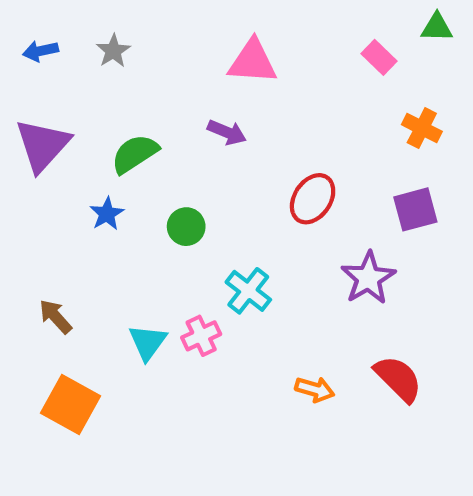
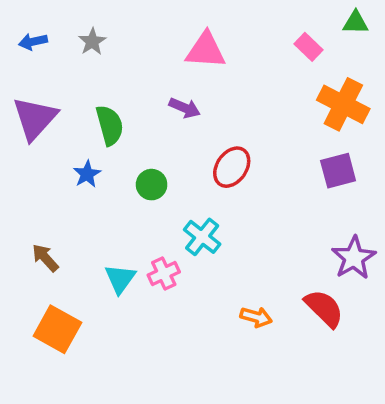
orange cross: (422, 128) -> (343, 104), size x1.6
green semicircle: (135, 154) -> (110, 125), turned 108
red ellipse: (313, 199) -> (232, 167), moved
purple star: (368, 278) -> (354, 258), moved

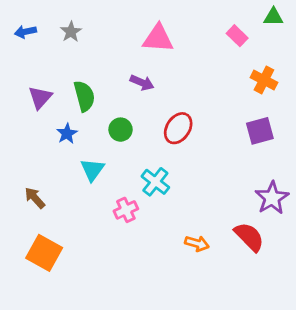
orange cross: (343, 104) -> (264, 80), size x0.7
purple triangle: (35, 118) -> (40, 97), moved, size x0.7
green circle: (152, 185) -> (121, 130), moved
cyan triangle: (120, 279) -> (92, 170), moved

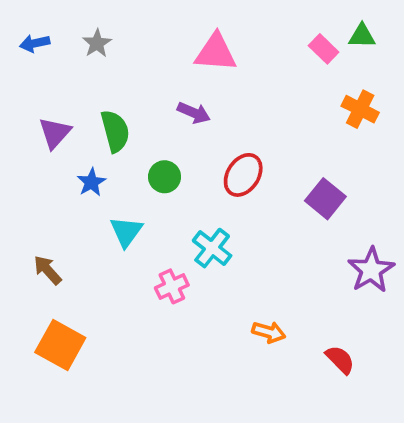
green triangle: (273, 17) -> (362, 36), moved
purple square: (260, 131) -> (325, 199), moved, turned -36
red semicircle: (249, 237) -> (340, 360), moved, size x0.7

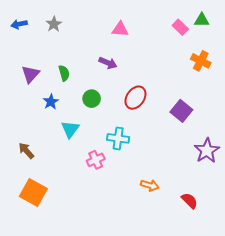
pink triangle: (216, 52) -> (120, 29), size x0.7
green semicircle: (115, 131) -> (64, 73), size x0.7
cyan cross: (212, 248) -> (118, 138), turned -30

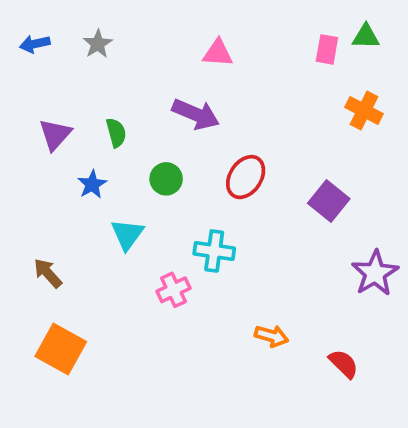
pink rectangle: (180, 27) -> (327, 49), turned 56
purple arrow: (108, 63) -> (196, 114), size x1.4

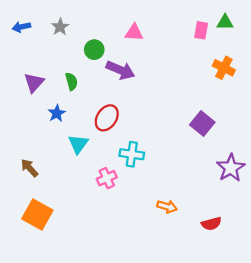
red ellipse: (246, 177) -> (107, 118), moved
green circle: (166, 179) -> (94, 50), moved
red semicircle: (344, 364) -> (211, 224), turned 120

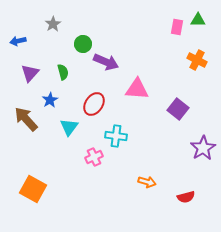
blue arrow: (21, 27) -> (18, 41), moved
pink triangle: (134, 33) -> (137, 89), moved, size x1.4
brown arrow: (29, 168) -> (26, 119), moved, size x1.5

